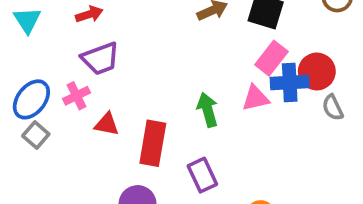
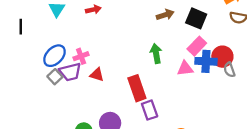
purple trapezoid: (100, 59) -> (70, 72), moved
gray semicircle: (333, 108) -> (229, 70), moved
green arrow: (208, 110) -> (156, 54), moved
red rectangle: (153, 143) -> (137, 88), moved, turned -35

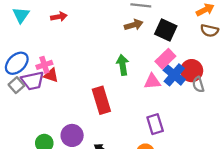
blue cross: (206, 61) -> (174, 75), turned 35
red triangle: (97, 75) -> (51, 75), moved
purple rectangle: (150, 110) -> (155, 124), moved

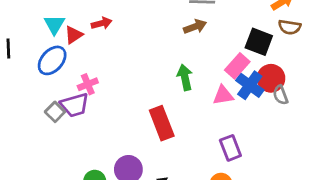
black square: (166, 30) -> (259, 42), moved
blue ellipse: (17, 63) -> (52, 60), moved
red triangle: (51, 75) -> (74, 35), moved, turned -49

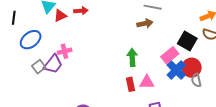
blue ellipse: (52, 60) -> (31, 40), moved
pink triangle: (223, 95) -> (147, 82), moved
purple trapezoid: (75, 105) -> (53, 64), turned -45
red rectangle: (162, 123) -> (130, 84), moved, size x0.6

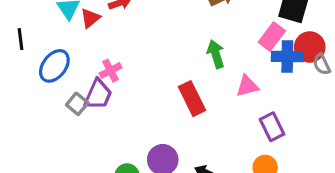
blue cross: (176, 70) -> (287, 56), turned -30
red rectangle: (130, 84) -> (192, 99), moved, size x1.5

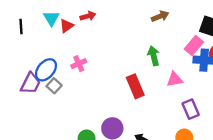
black line: (21, 39) -> (21, 26), moved
blue ellipse: (54, 66) -> (46, 70), moved
purple trapezoid: (98, 95) -> (31, 83), moved

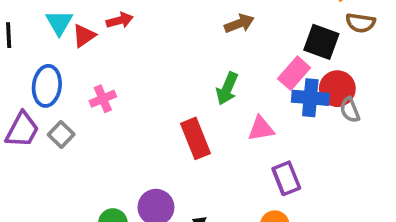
green arrow: (154, 56) -> (227, 89), turned -144
blue ellipse: (46, 70) -> (47, 86), moved, turned -35

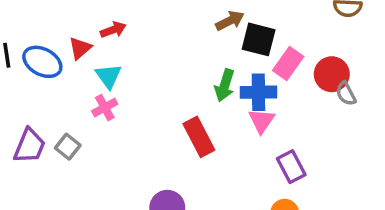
cyan triangle: (59, 23) -> (108, 76), moved
black square: (321, 42) -> (259, 39), moved
blue ellipse: (47, 86) -> (42, 62), moved, turned -63
blue cross: (310, 98) -> (258, 92), moved
pink triangle: (261, 129) -> (262, 121), turned -40

